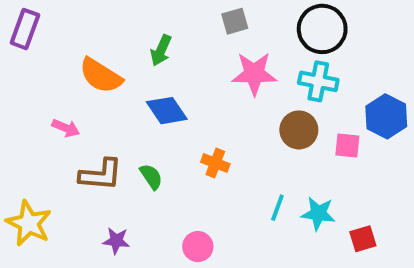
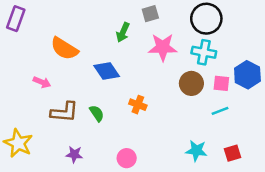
green arrow: (161, 50) -> (123, 32), moved
pink square: (347, 145) -> (221, 83), moved
cyan line: (277, 208) -> (220, 111), moved, turned 49
cyan star: (318, 213) -> (196, 151), moved

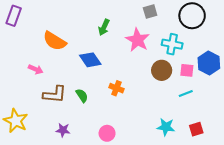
gray square: (150, 14) -> (150, 12), moved
black circle: (206, 19) -> (192, 16), moved
pink star: (163, 47) -> (137, 40), turned 30

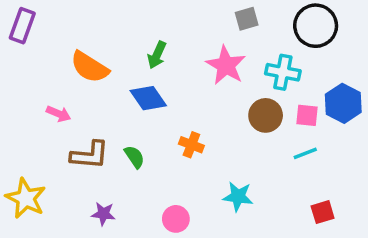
green arrow: (104, 27) -> (157, 55), moved
cyan star: (166, 127) -> (238, 197), moved

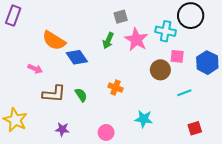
gray square: (247, 19) -> (121, 17), moved
green arrow: (157, 55) -> (108, 41), moved
cyan cross: (283, 72) -> (166, 31), moved
blue diamond: (148, 98) -> (77, 57), moved
pink square: (307, 115) -> (177, 56), moved

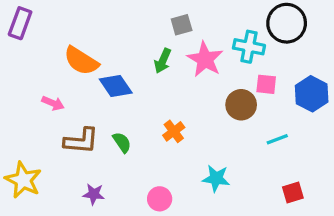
orange cross: (115, 88) -> (174, 131), turned 32

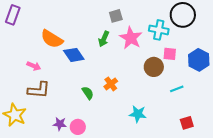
brown L-shape: (81, 141) -> (39, 90), moved
green semicircle: (122, 142) -> (88, 93), moved
pink circle: (160, 199) -> (78, 127), moved

